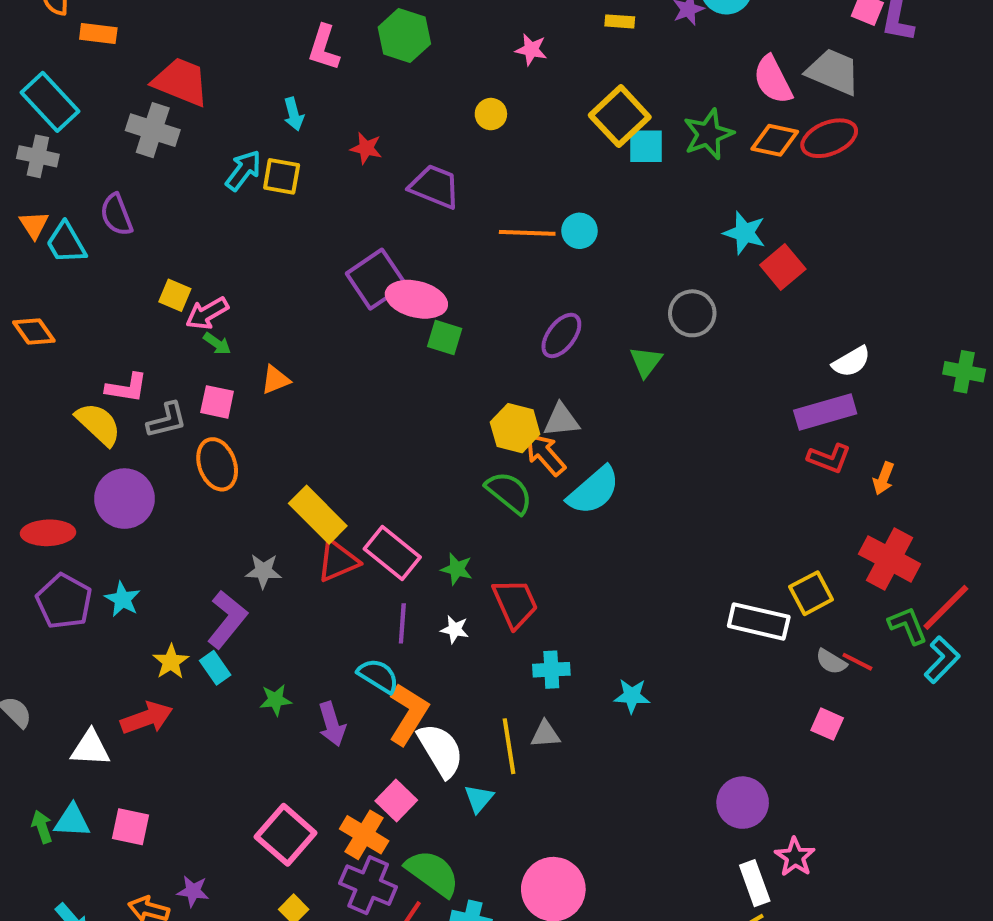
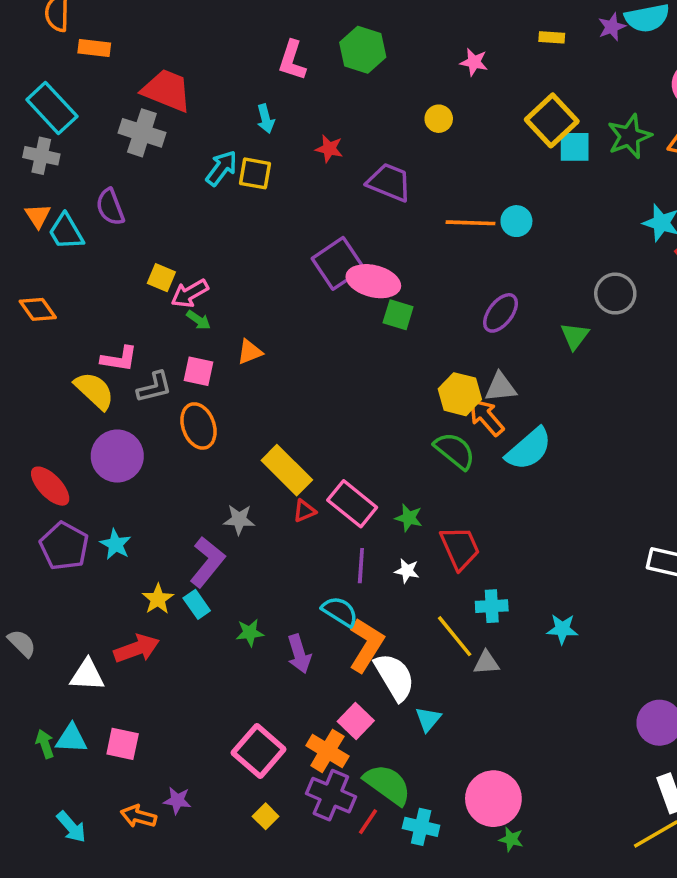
red ellipse: (48, 533) -> (50, 486), turned 48
red triangle: (338, 561) -> (304, 511), size x0.6
yellow line: (509, 746) -> (455, 636), moved, turned -30

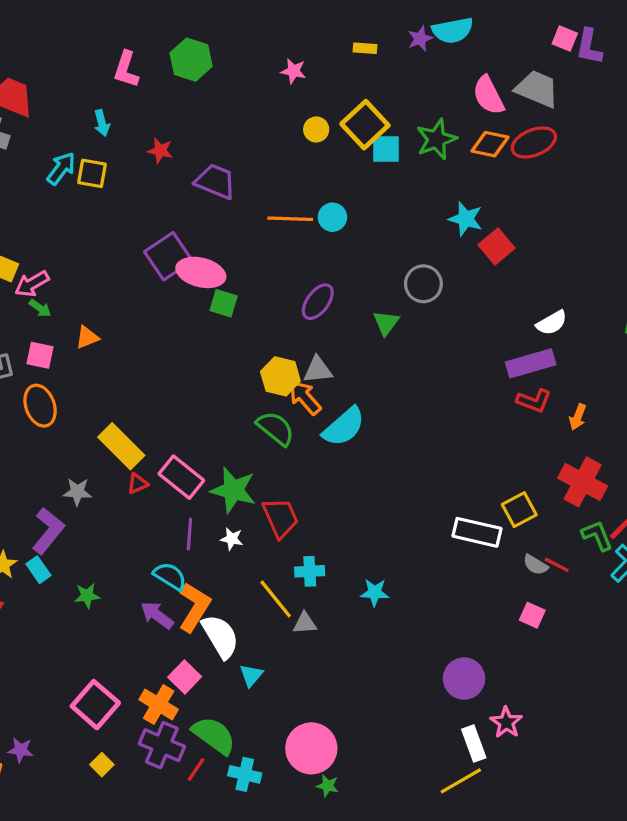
yellow circle: (439, 119) -> (316, 129), moved
green star: (409, 518) -> (233, 490), size x1.8
purple arrow: (299, 654) -> (157, 615), moved, turned 144

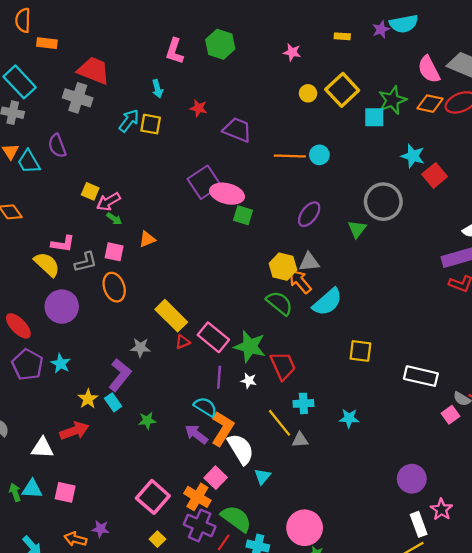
cyan square: (386, 149) -> (374, 117), moved
gray circle: (423, 284) -> (383, 202), size x1.4
yellow square: (519, 510) -> (360, 351), moved, turned 35
pink square: (532, 615) -> (451, 415), moved, turned 30

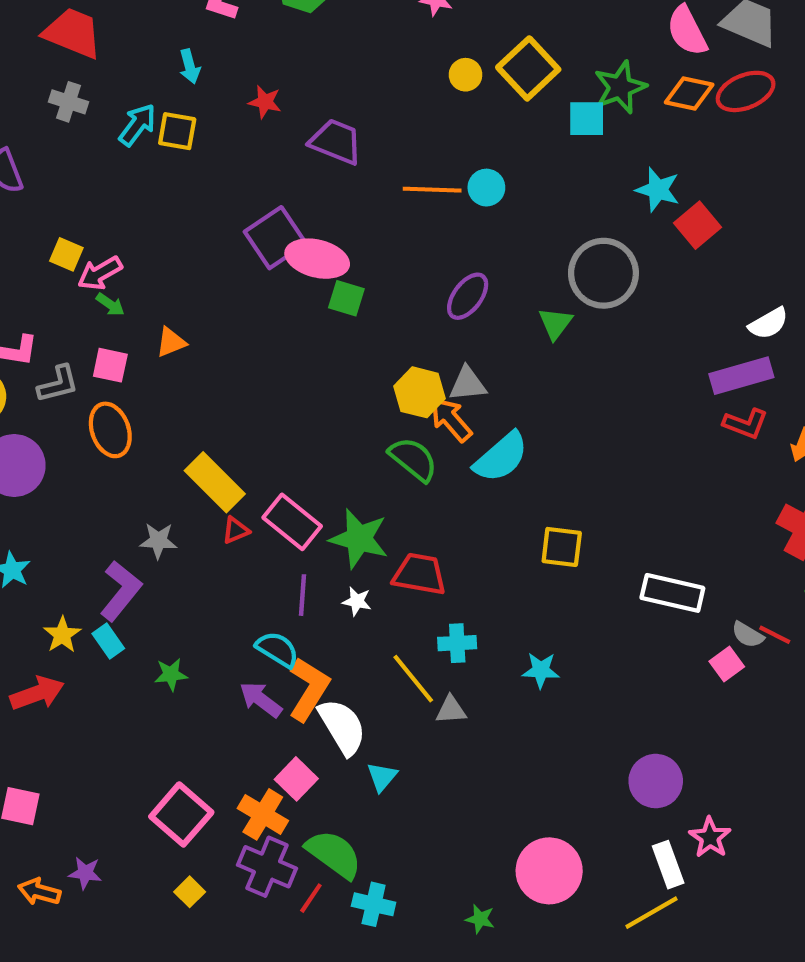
gray cross: (78, 98) -> (68, 102), moved, size x0.7
red trapezoid: (283, 366) -> (420, 574), turned -56
pink circle: (305, 528) -> (549, 871), moved

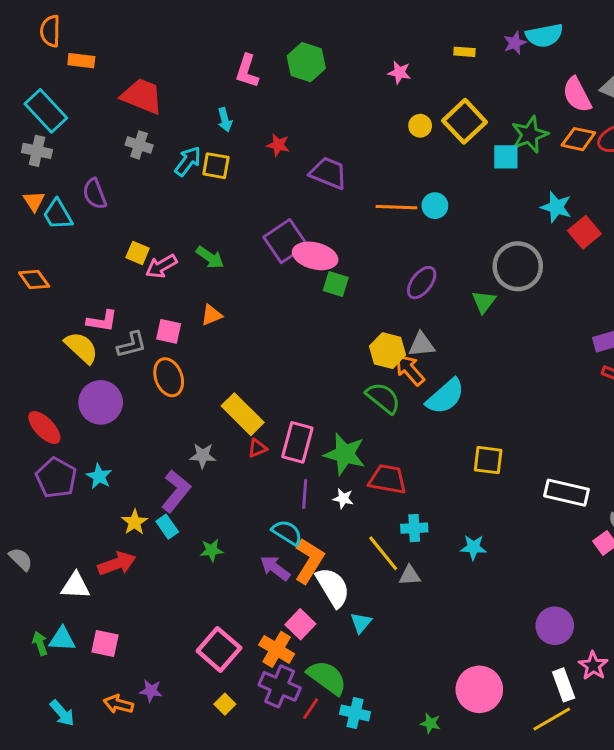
green arrow: (110, 305) -> (210, 257), moved, size x1.4
pink rectangle: (292, 522) -> (297, 442), turned 66

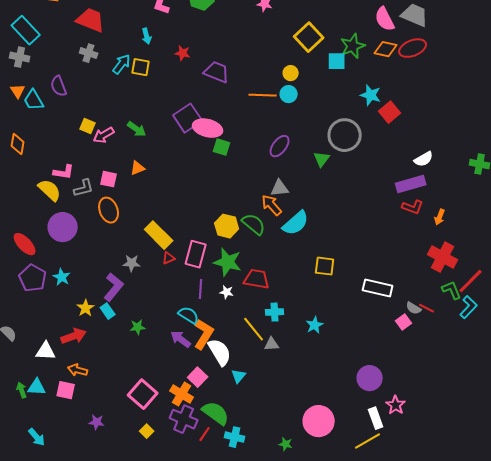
yellow circle: (420, 126) -> (291, 73), moved
orange diamond: (34, 280) -> (18, 144), turned 45
yellow hexagon: (388, 351) -> (227, 226), moved
cyan star: (473, 547) -> (315, 325), turned -30
orange arrow: (118, 704) -> (78, 370), moved

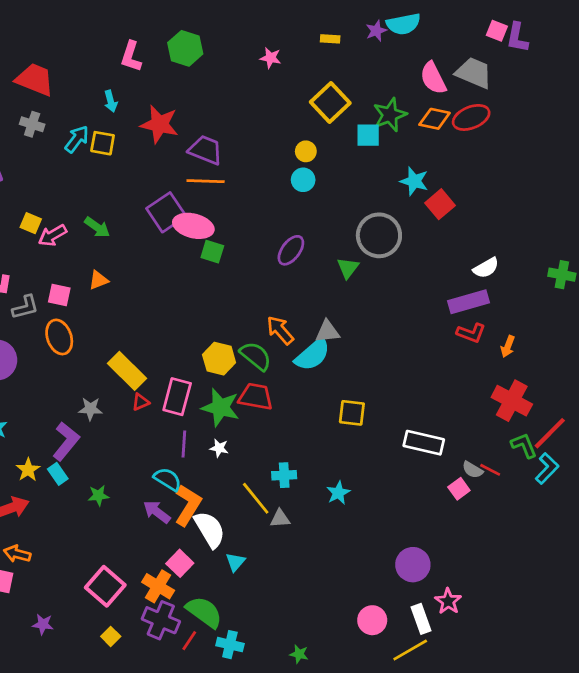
red star: (183, 53) -> (159, 124), size x1.8
orange line: (263, 95) -> (206, 181), moved
gray triangle: (280, 188) -> (327, 332), moved
red trapezoid: (257, 279) -> (256, 397), moved
pink circle: (319, 421) -> (372, 620), moved, size x0.7

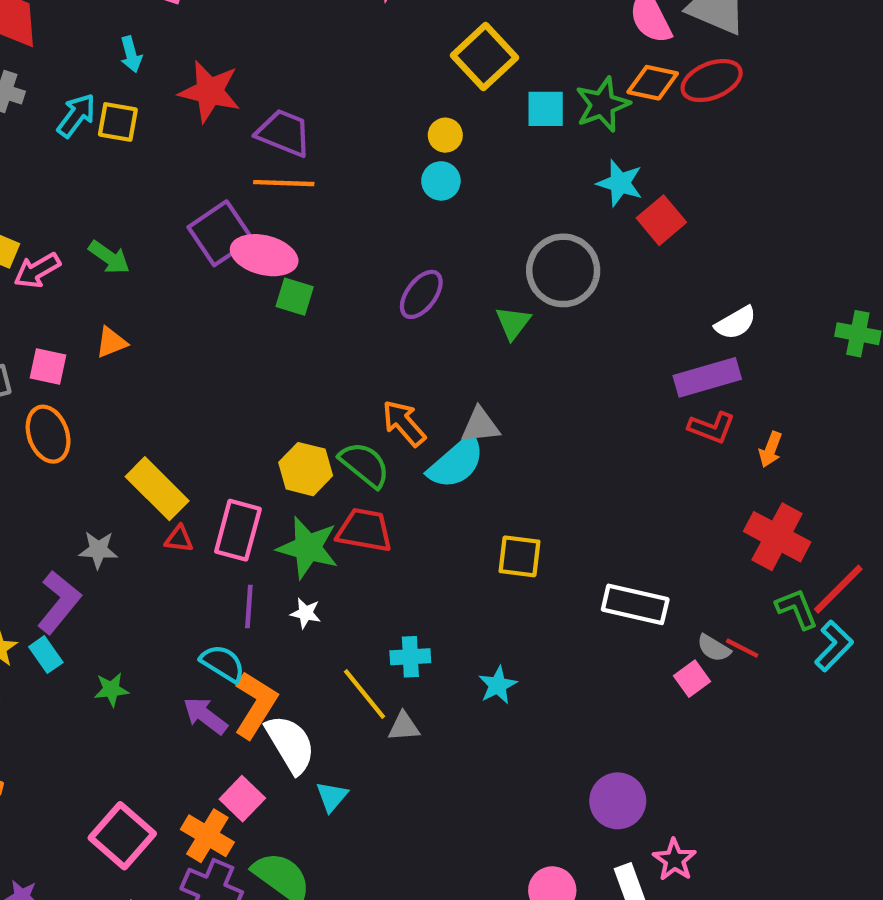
green star: (390, 115) -> (602, 105), moved
red triangle: (140, 402) -> (179, 539), turned 30

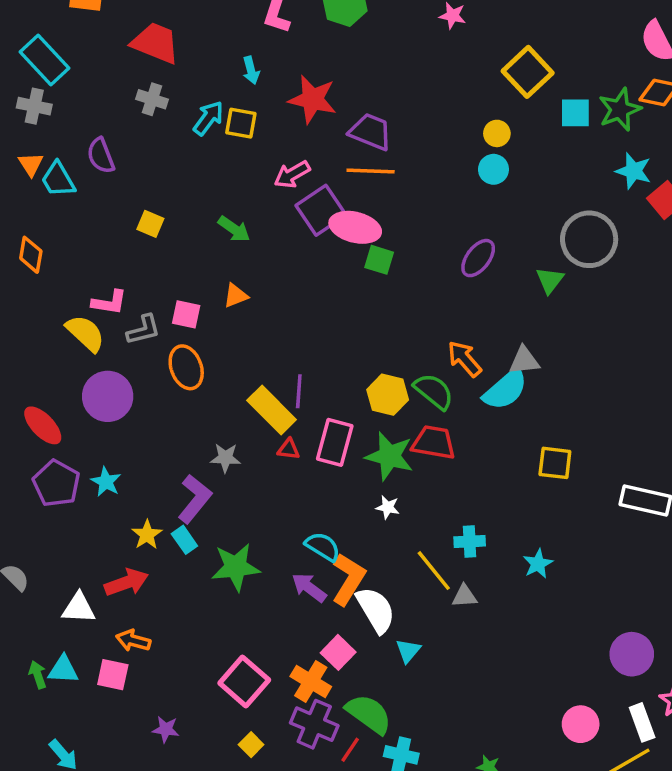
pink arrow: (37, 270) -> (292, 174), moved
purple line: (249, 607) -> (299, 391), moved
green star: (111, 690) -> (236, 567), size x1.8

